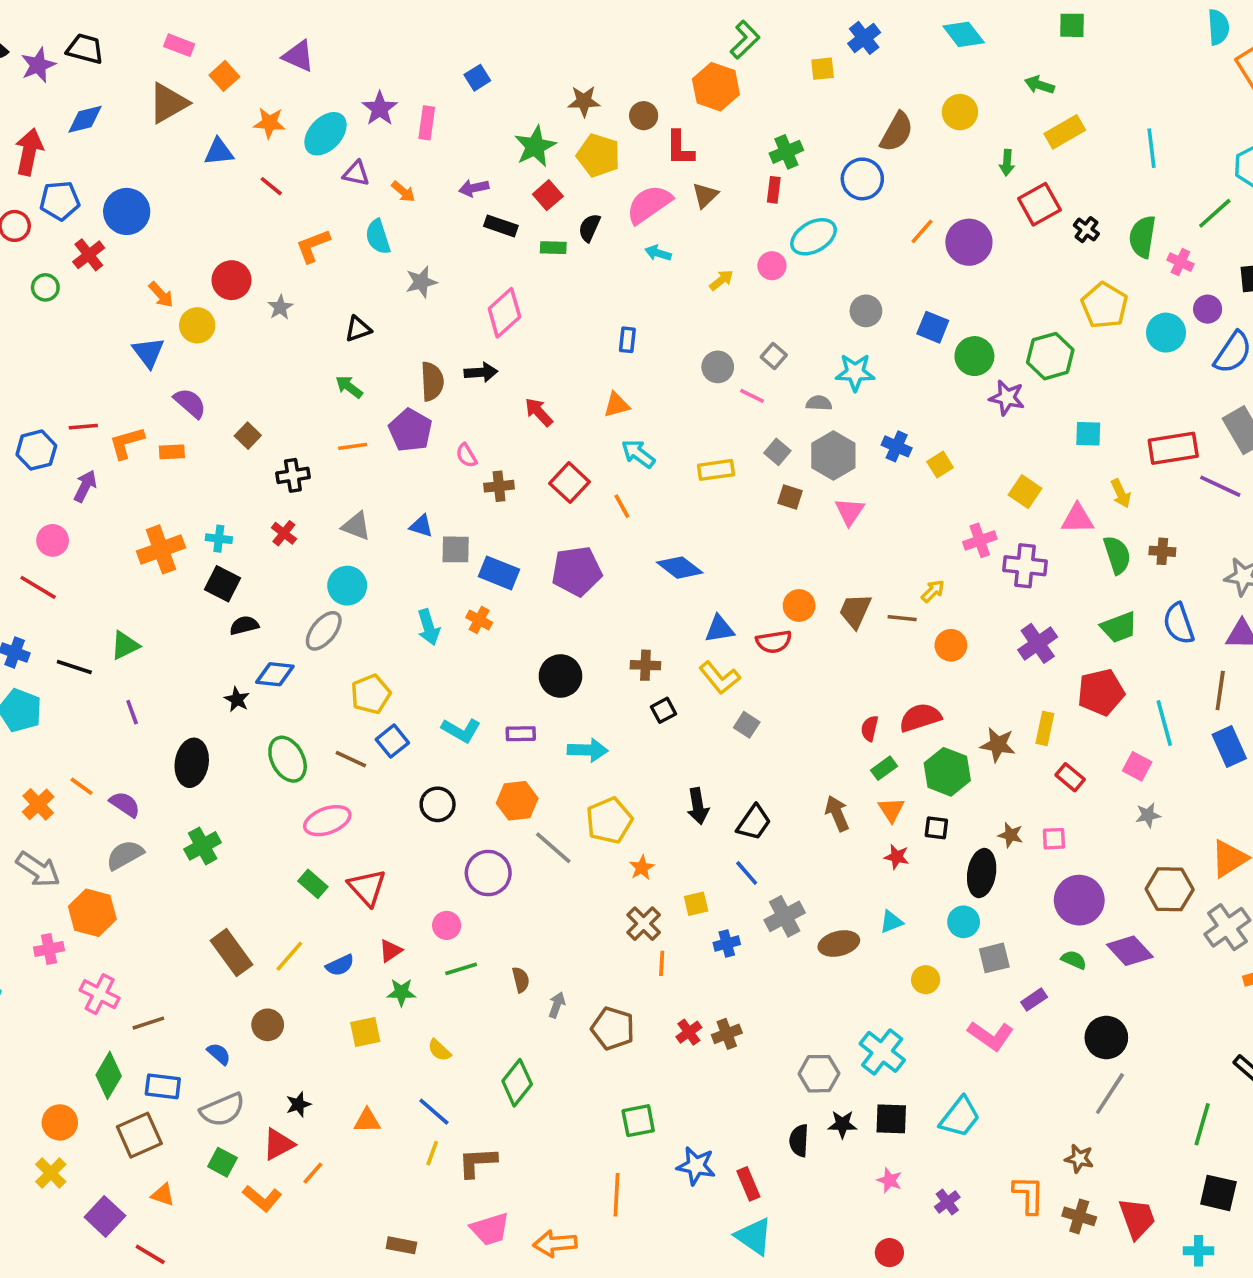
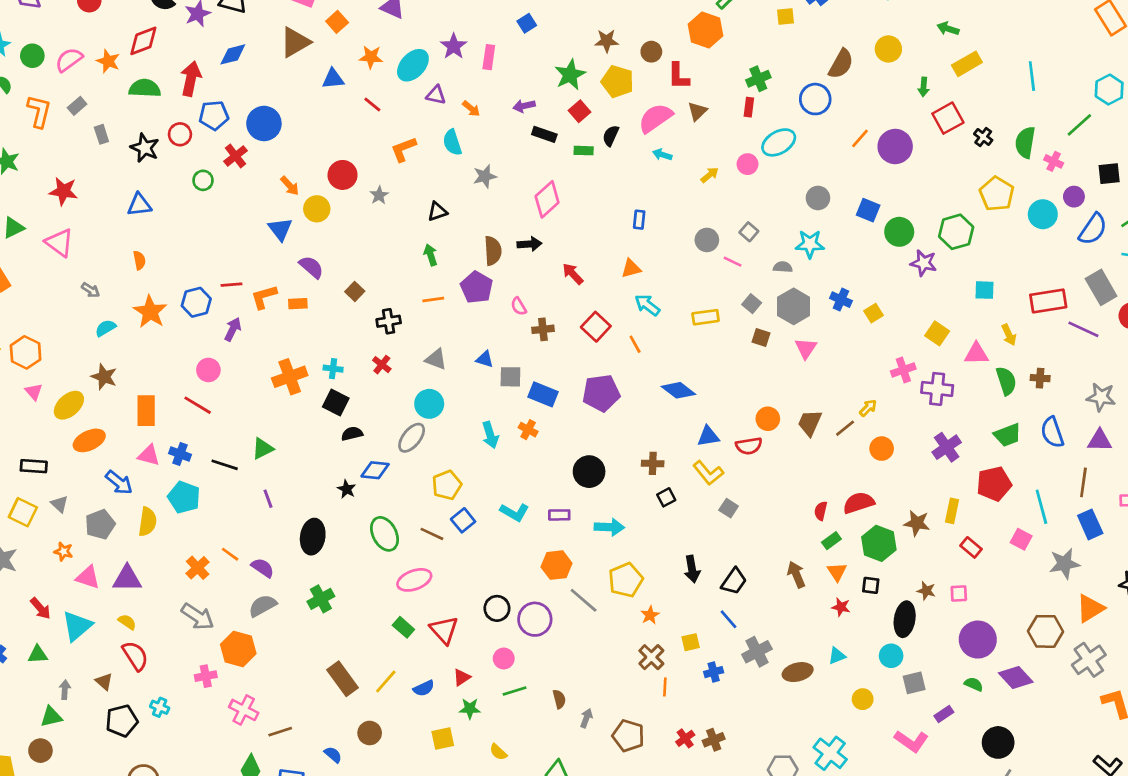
green arrow: (349, 387) -> (431, 255), turned 35
brown line: (902, 618) -> (845, 428), turned -45
black circle: (438, 804) -> (497, 608), moved
gray star: (1148, 815) -> (1064, 564), moved, size x1.6

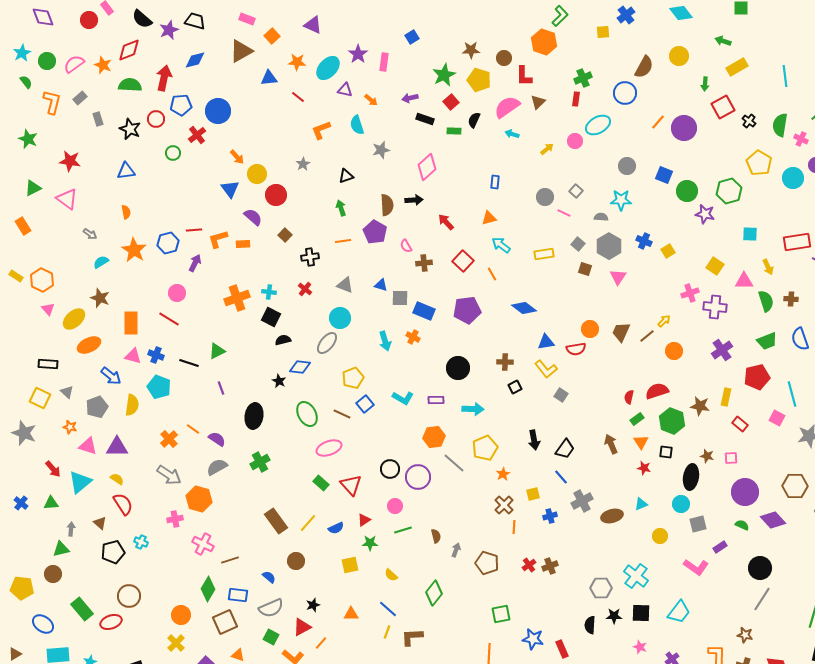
red circle: (343, 175) -> (276, 195), moved

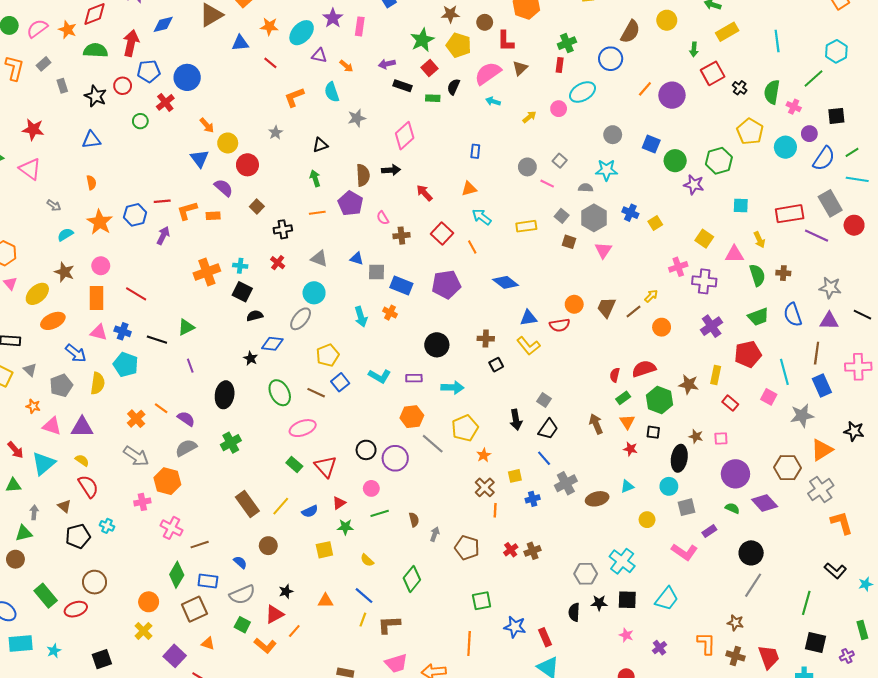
pink circle: (177, 293) -> (101, 266), moved
gray square: (561, 395) -> (544, 400), moved

